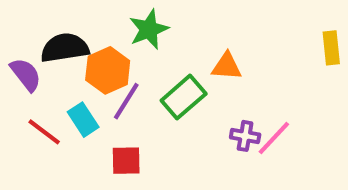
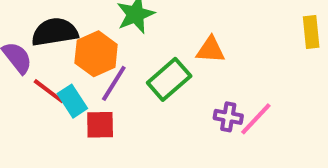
red line: (44, 132) -> (49, 91), moved
red square: (126, 161) -> (100, 125), moved

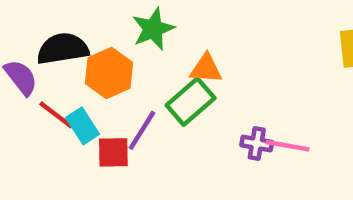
orange triangle: (211, 50) -> (206, 69), moved
purple line: (114, 83) -> (142, 130), moved
pink line: (256, 119) -> (288, 146), turned 57

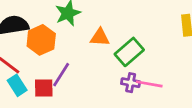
green rectangle: (191, 102) -> (129, 52), moved
cyan rectangle: (83, 126) -> (17, 85), moved

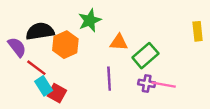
purple line: (61, 75) -> (109, 79), moved, turned -35
red square: (44, 88) -> (57, 93), moved, turned 30

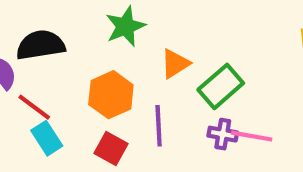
orange triangle: (119, 42) -> (175, 64), turned -36
orange hexagon: (65, 45) -> (111, 95), moved
red square: (57, 93) -> (111, 149), moved

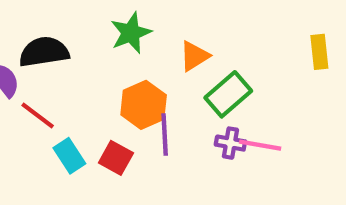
orange triangle: (175, 64) -> (194, 56), moved
orange hexagon: (111, 95) -> (144, 105), moved
cyan rectangle: (47, 138) -> (69, 156), moved

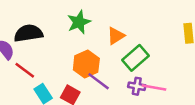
purple line: (165, 135) -> (99, 81), turned -50

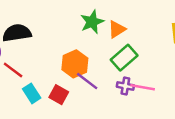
green star: (79, 22) -> (92, 22), moved
orange triangle: (116, 36) -> (117, 29), moved

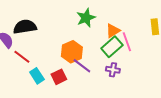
orange triangle: (117, 29) -> (113, 31), moved
pink line: (143, 87) -> (127, 42), moved, turned 60
red square: (59, 95) -> (59, 77), turned 35

